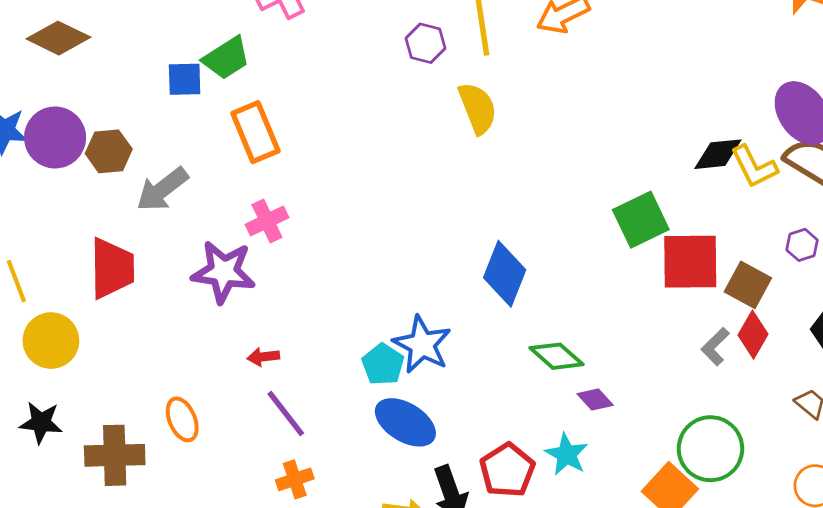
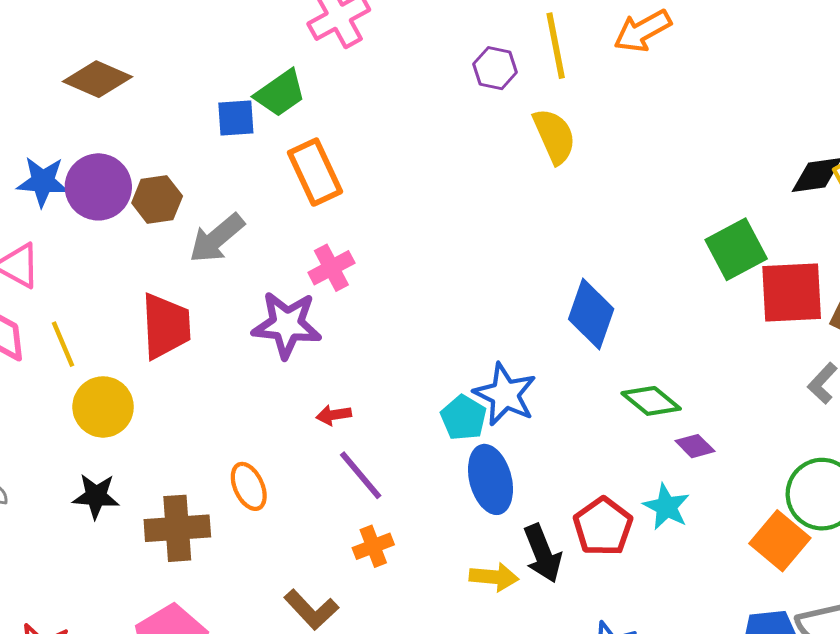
blue ellipse: (405, 422) -> (490, 479), turned 46

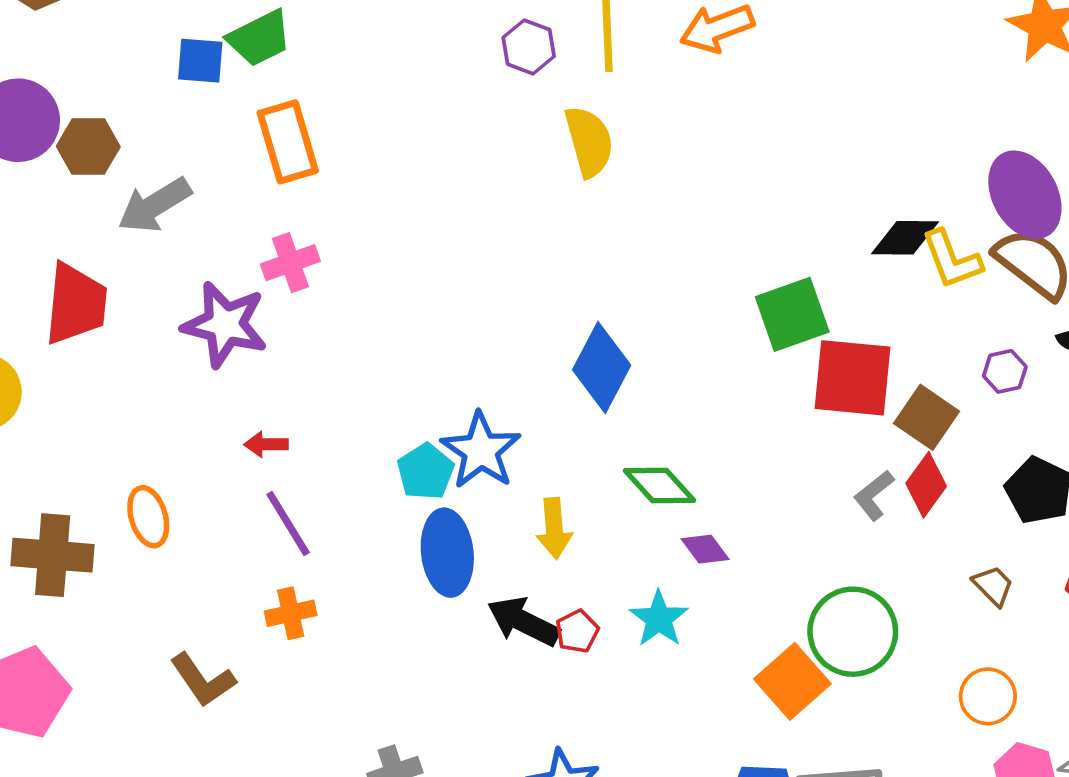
red pentagon: (603, 527) -> (577, 631), size x0.6
black arrow: (543, 553) -> (523, 622), moved, turned 130
yellow arrow: (494, 577) -> (554, 528), moved, turned 72

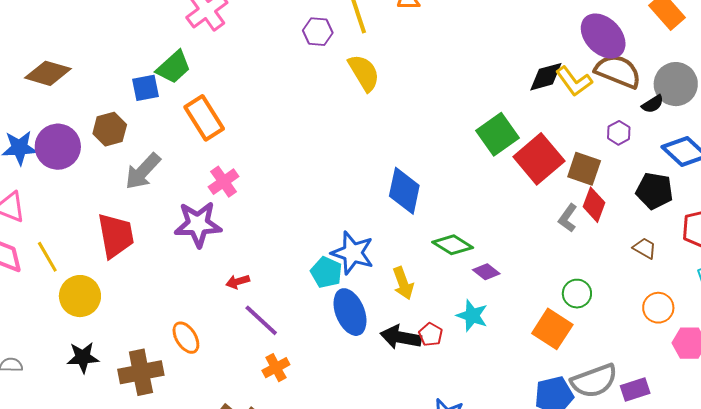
brown hexagon: (88, 146) -> (110, 129), moved
red square: (852, 378) -> (539, 159), turned -30
green circle: (853, 632) -> (577, 294), size x0.6

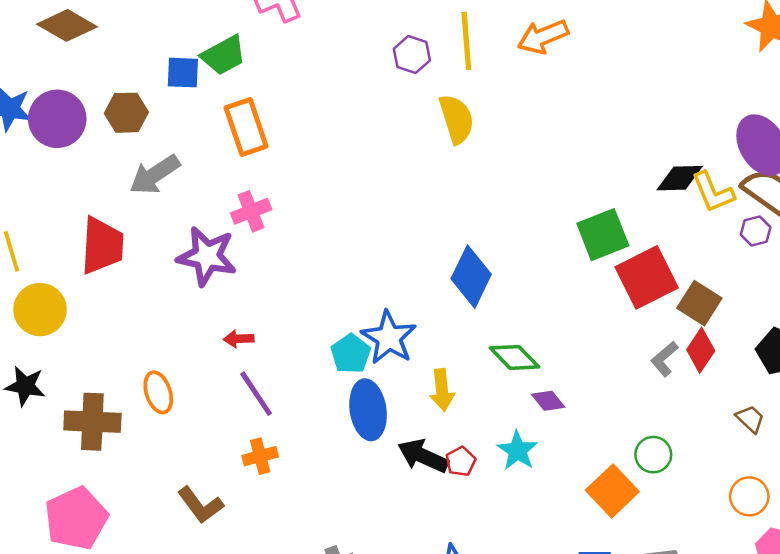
purple hexagon: (619, 133) -> (756, 231), moved

